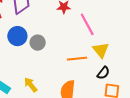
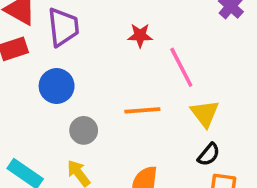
gray circle: (38, 43) -> (84, 130), moved
orange line: (77, 59) -> (142, 110), moved

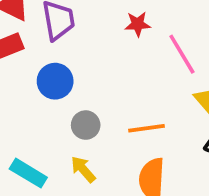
orange line: (142, 110) -> (147, 128), moved

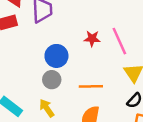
red star: (138, 24) -> (92, 39), moved
blue circle: (55, 81) -> (56, 56), moved

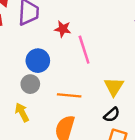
red star: (92, 39) -> (63, 29), moved
pink line: (119, 41) -> (84, 50), moved

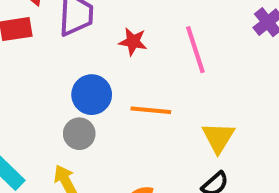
pink line: (84, 50) -> (195, 50), moved
orange line: (69, 95) -> (151, 110), moved

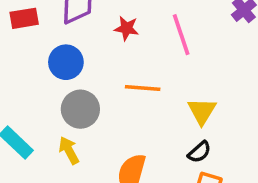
blue circle: (92, 95) -> (66, 62), moved
gray circle: (79, 134) -> (80, 109), size x1.4

